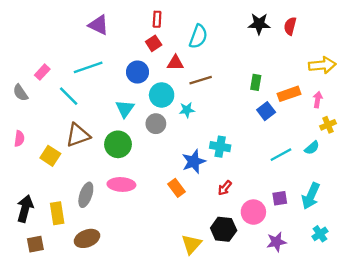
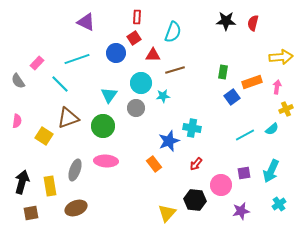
blue circle: (137, 72) -> (116, 53), moved

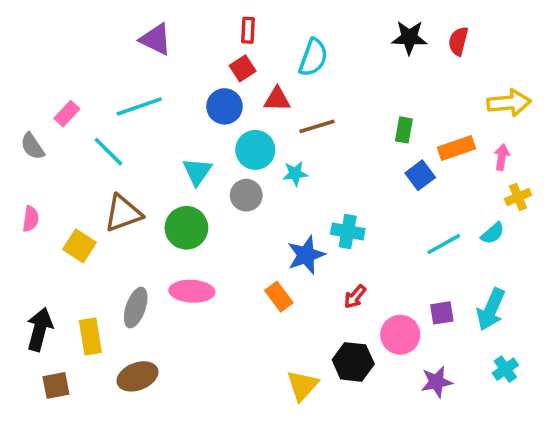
blue circle: (116, 53) -> (224, 106), moved

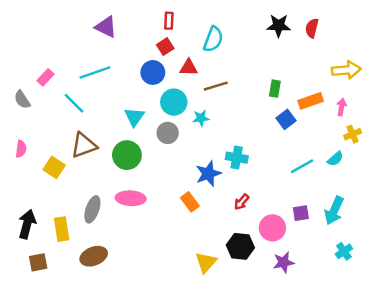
purple star: (436, 382) -> (284, 262), moved

